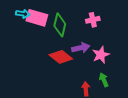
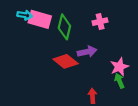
pink star: (101, 55) -> (119, 67), moved
green arrow: (104, 80) -> (119, 81), moved

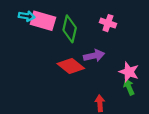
pink cross: (100, 22) -> (108, 23), turned 32
pink star: (119, 67) -> (129, 72), turned -30

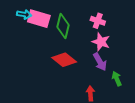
purple arrow: (94, 56) -> (100, 62), moved, turned 72
pink star: (129, 72) -> (101, 42), moved

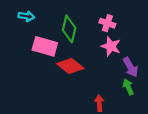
pink rectangle: (39, 19) -> (45, 46), moved
purple arrow: (100, 62) -> (131, 67), moved

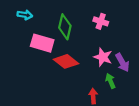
pink star: (111, 46) -> (103, 57), moved
green arrow: (128, 87) -> (110, 81), moved

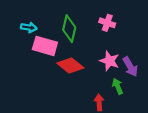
cyan arrow: (25, 15) -> (29, 27), moved

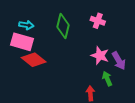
pink rectangle: (45, 46) -> (22, 42), moved
red diamond: (70, 65) -> (34, 60), moved

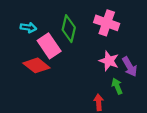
pink cross: (98, 21) -> (107, 23), size x1.5
pink rectangle: (22, 42) -> (49, 46), moved, turned 40

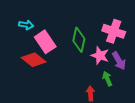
pink cross: (107, 23) -> (114, 31), moved
green diamond: (69, 29) -> (79, 40), moved

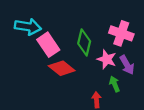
cyan arrow: (26, 25) -> (28, 27), size x1.6
red diamond: (34, 60) -> (62, 68), moved

